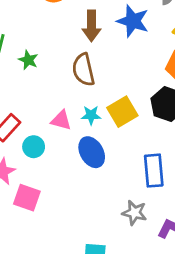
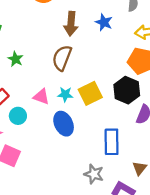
blue star: (133, 21) -> (104, 22), size x0.7
green star: (28, 60) -> (15, 59), moved
brown semicircle: (83, 70) -> (62, 58), turned 30

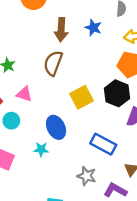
cyan star: (65, 94) -> (41, 149), moved
pink triangle: (41, 97) -> (24, 94), moved
blue rectangle: (112, 142) -> (103, 144), turned -60

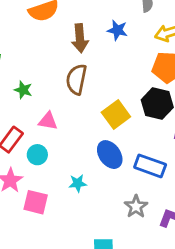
blue ellipse: (56, 127) -> (110, 155), moved
gray star: (87, 176) -> (136, 207), turned 30

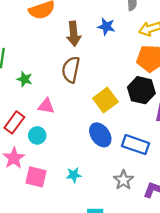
cyan star: (78, 183) -> (74, 175), moved

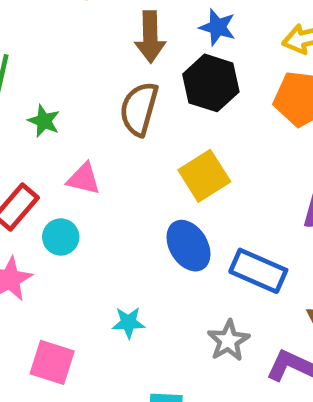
black hexagon: (141, 90) -> (211, 83), moved
pink square: (36, 177) -> (52, 362), moved

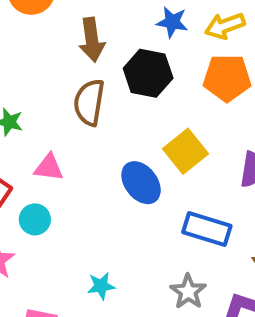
blue star: (218, 27) -> (172, 22), moved
yellow square: (204, 176) -> (186, 151), moved
blue ellipse: (188, 246) -> (141, 183), moved

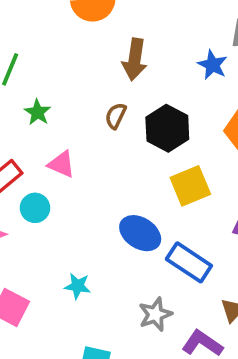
black hexagon: (148, 73) -> (167, 128), moved
brown semicircle: (89, 102) -> (116, 116), size x0.6
blue ellipse: (141, 183) -> (140, 233), moved, turned -36

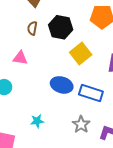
pink triangle: (61, 164) -> (20, 58), moved

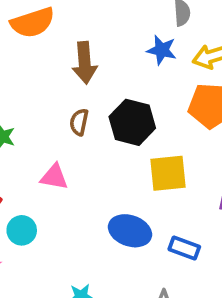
yellow square: (81, 54) -> (168, 173), turned 30
blue rectangle: (91, 93) -> (184, 248), size x0.7

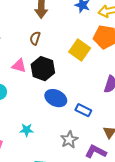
black hexagon: (132, 122) -> (43, 69), moved
yellow square: (168, 173) -> (80, 50), moved, turned 35

